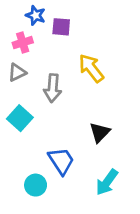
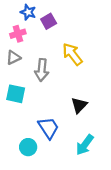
purple square: (61, 27) -> (49, 21), turned -35
cyan square: (20, 118) -> (16, 94), turned -30

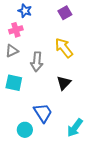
purple square: (49, 21) -> (65, 13), moved
black triangle: (79, 105) -> (64, 83), moved

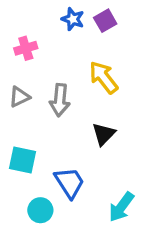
blue star: (25, 11) -> (73, 19), moved
gray triangle: (12, 51) -> (19, 97), moved
cyan square: (14, 83) -> (23, 160), moved

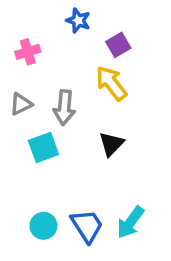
purple square: (105, 21) -> (118, 45), moved
cyan square: (23, 160) -> (43, 147), moved, turned -32
blue trapezoid: (70, 183) -> (87, 226), moved

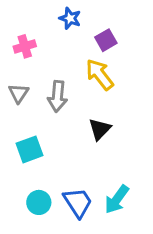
gray triangle: (21, 104) -> (19, 93), turned -30
cyan square: (43, 147) -> (29, 149), moved

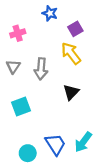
cyan circle: (39, 202) -> (28, 153), moved

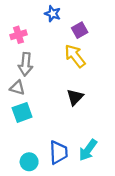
gray triangle: (13, 67) -> (17, 88), moved, turned -48
gray arrow: (41, 69) -> (26, 64), moved
blue trapezoid: (55, 144) -> (58, 152), turned 30

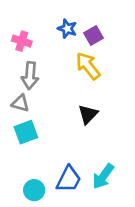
blue star: (53, 14) -> (67, 29), moved
pink cross: (19, 35) -> (22, 41), turned 35
blue trapezoid: (58, 152) -> (69, 179), turned 30

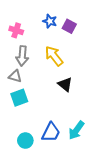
purple square: (93, 36) -> (69, 26), turned -32
yellow arrow: (88, 66) -> (54, 56), moved
black triangle: (88, 114) -> (65, 84), turned -35

